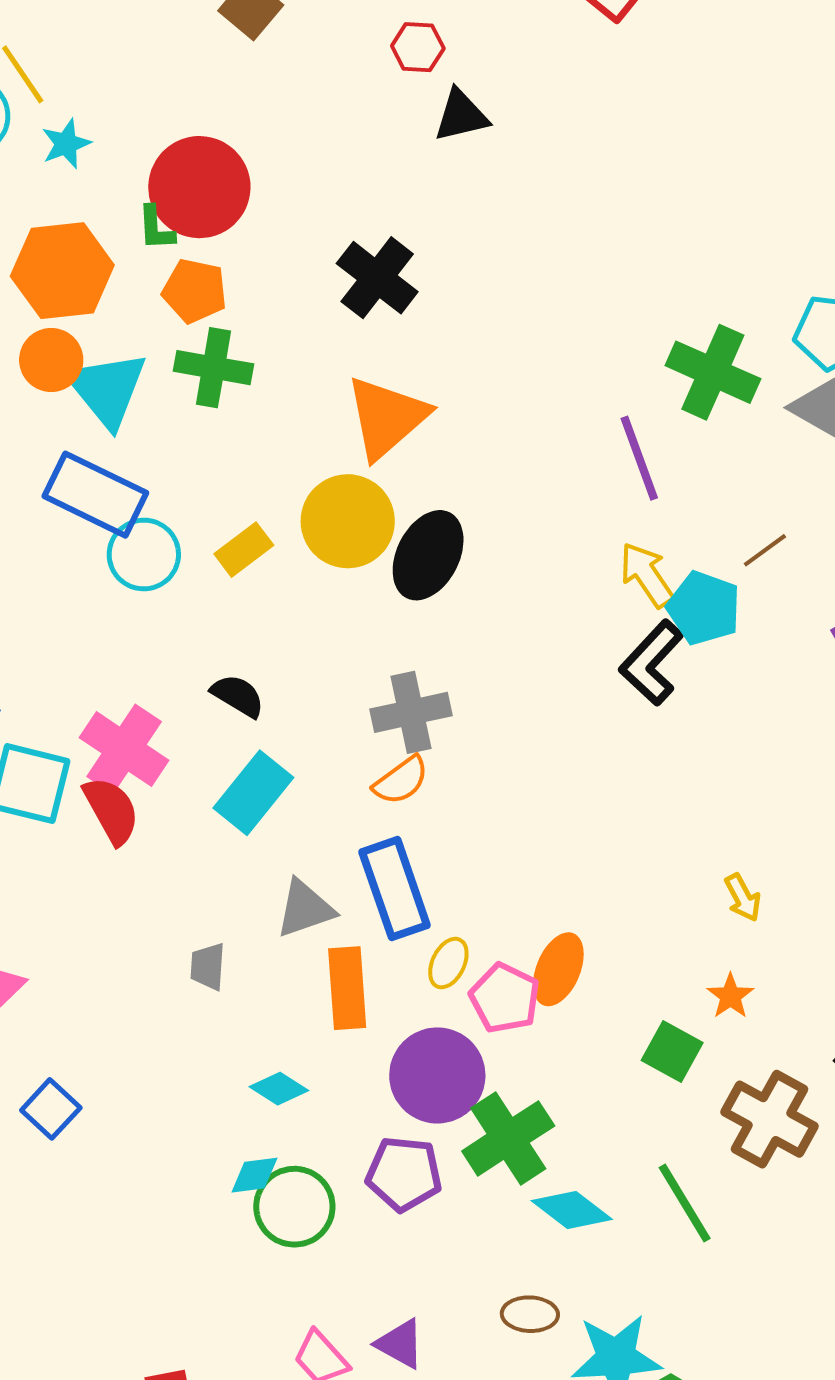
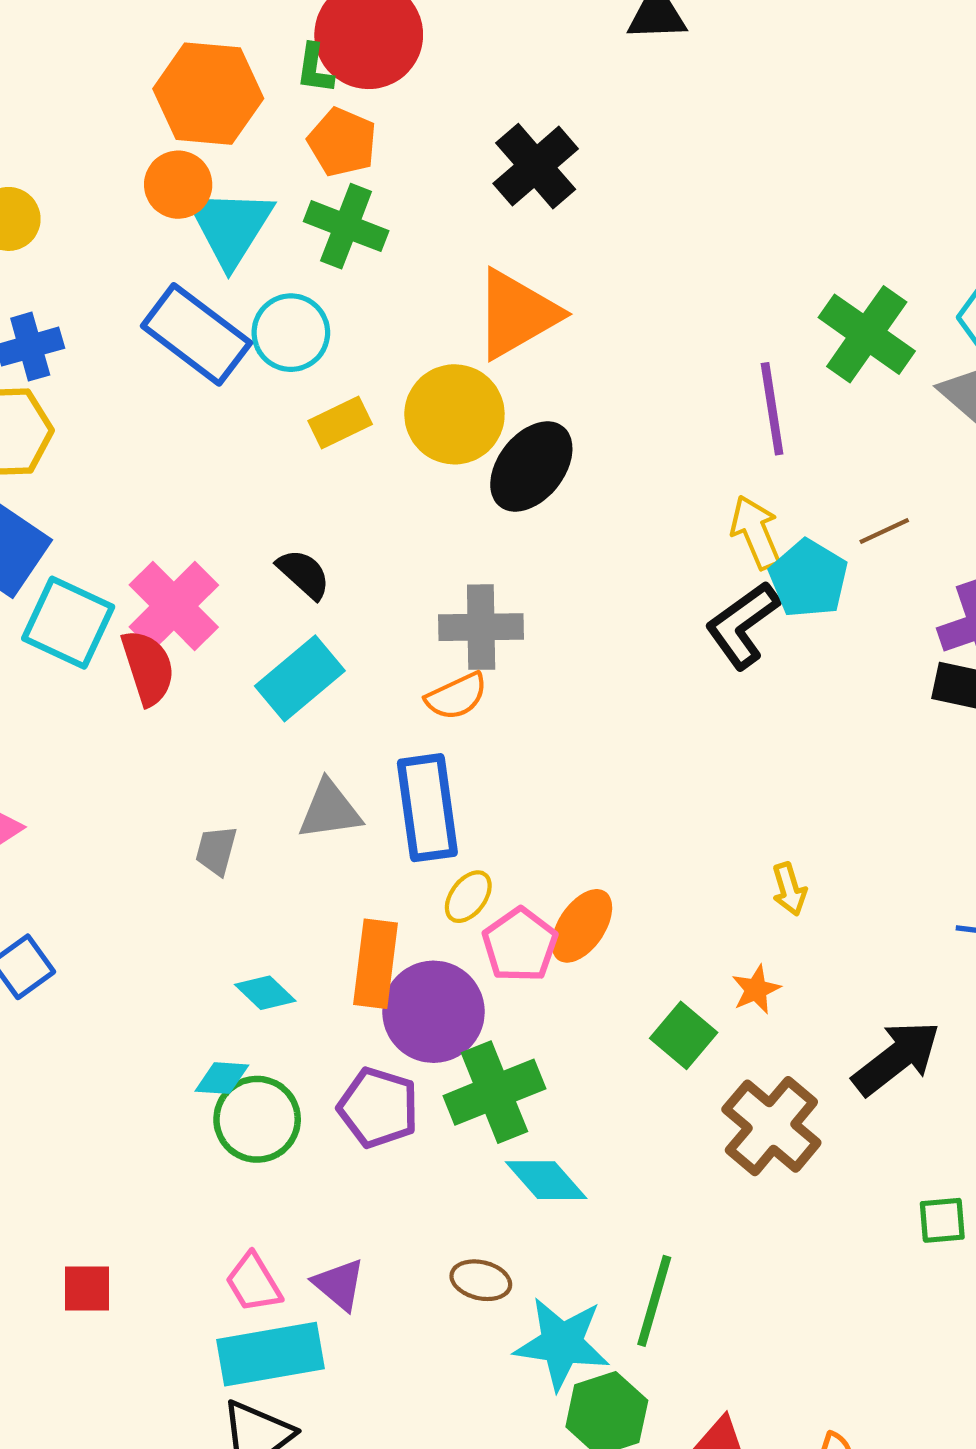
cyan circle: (144, 554) -> (291, 333), moved
orange rectangle: (347, 988) -> (375, 964), moved
green line: (685, 1203) -> (654, 1301), moved, turned 36

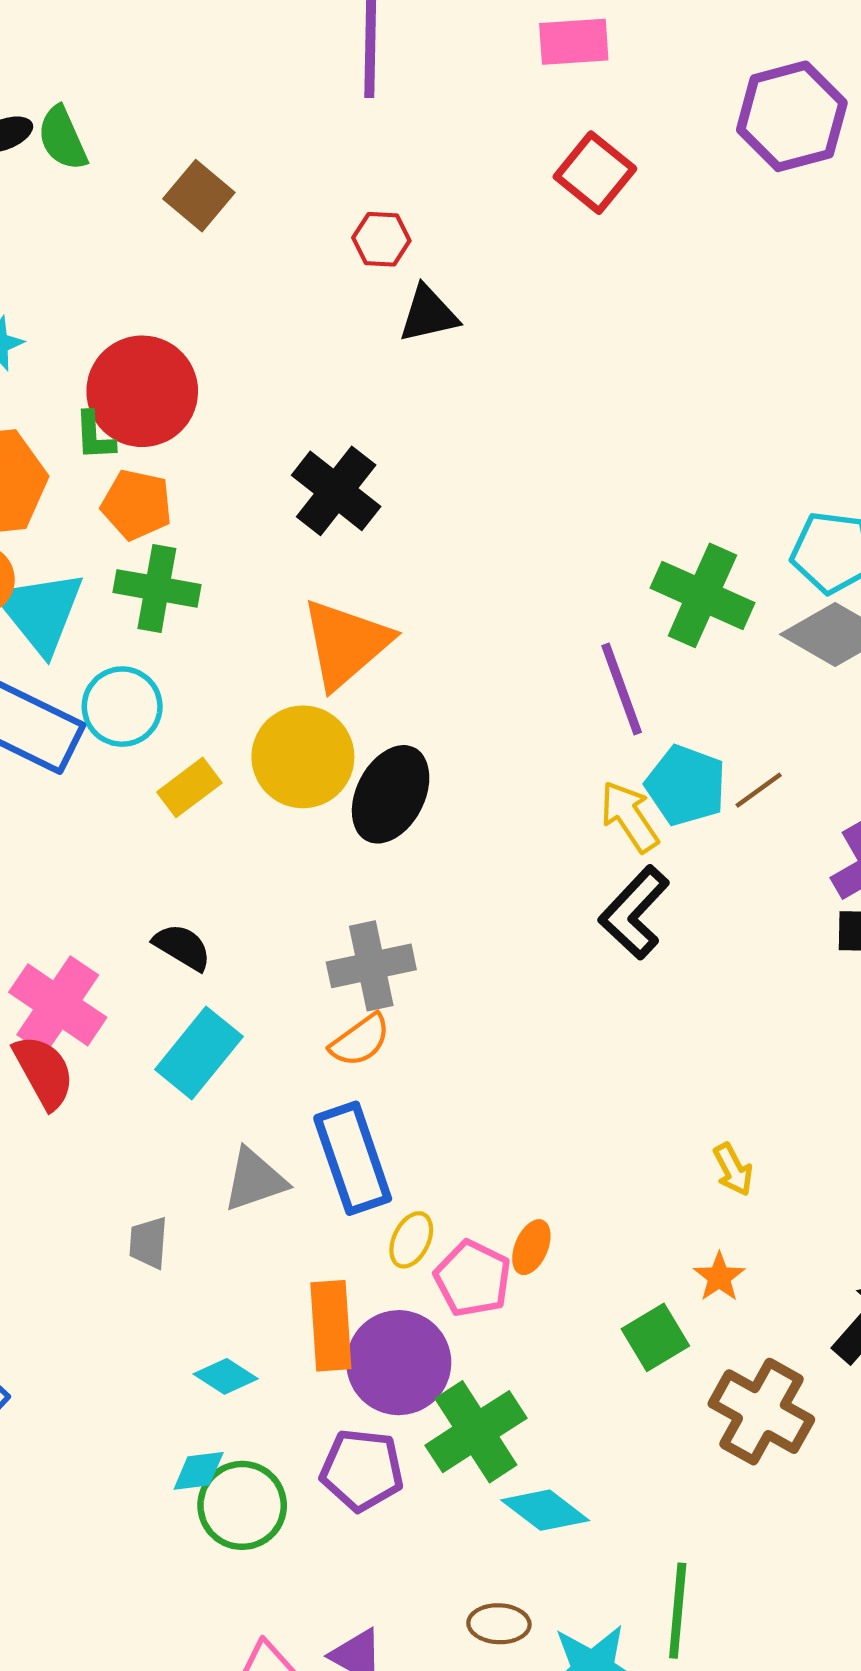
cyan pentagon: (808, 579) -> (686, 785), moved
orange ellipse: (582, 926) -> (531, 1247), size x0.7
green square: (684, 1035) -> (655, 1337), turned 30

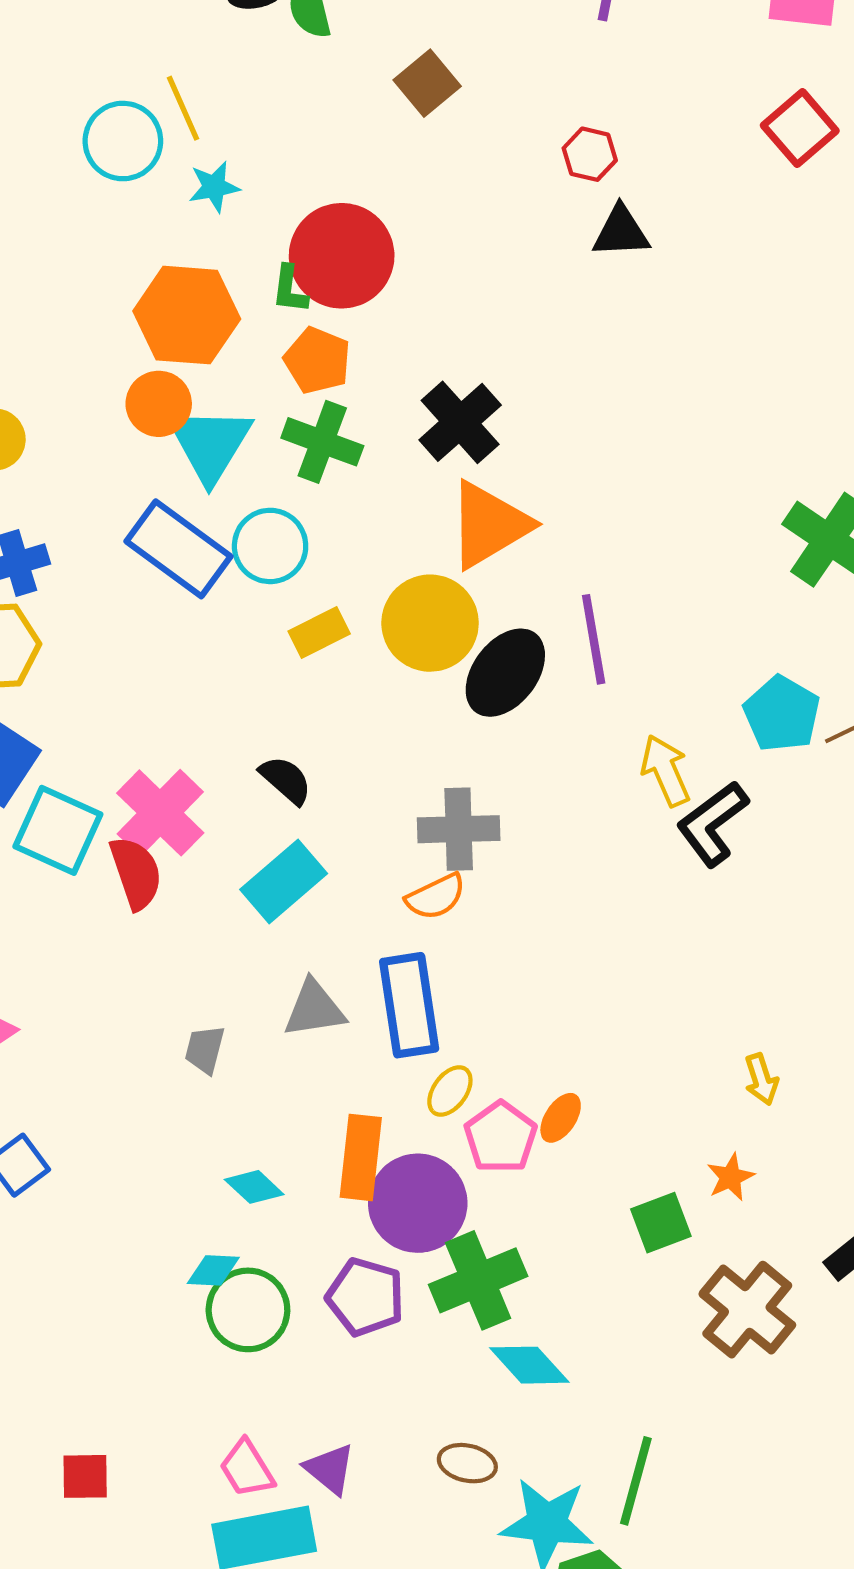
black cross: (336, 491) -> (460, 422), moved
purple line: (622, 689) -> (594, 639), moved
yellow arrow: (629, 817) -> (665, 771), moved

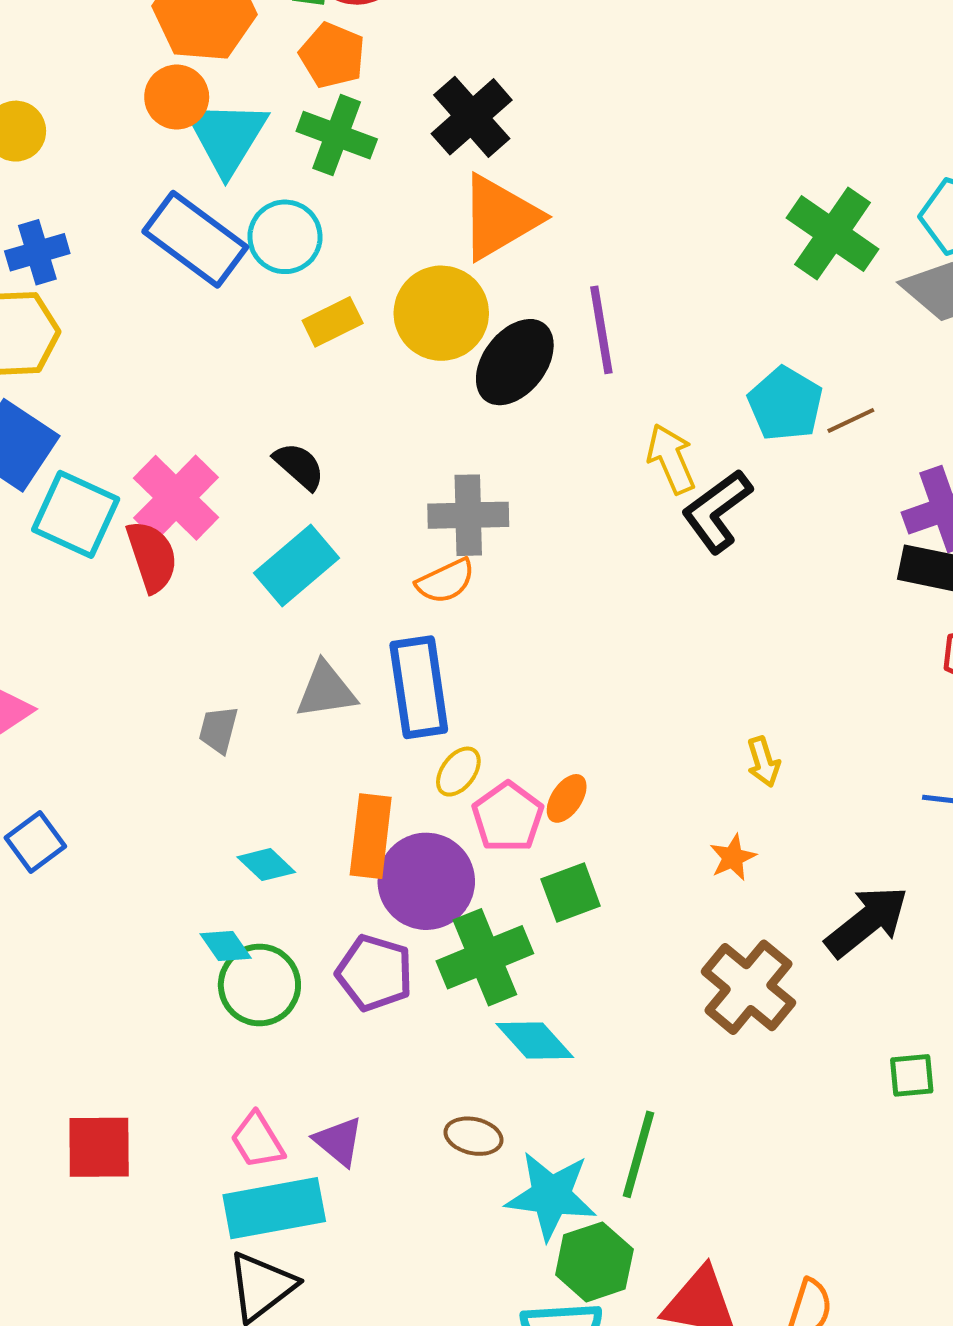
green square: (661, 1223) -> (571, 892), moved
cyan diamond: (213, 1270) -> (226, 946), turned 52
red square: (85, 1476) -> (99, 1147), size x1.4

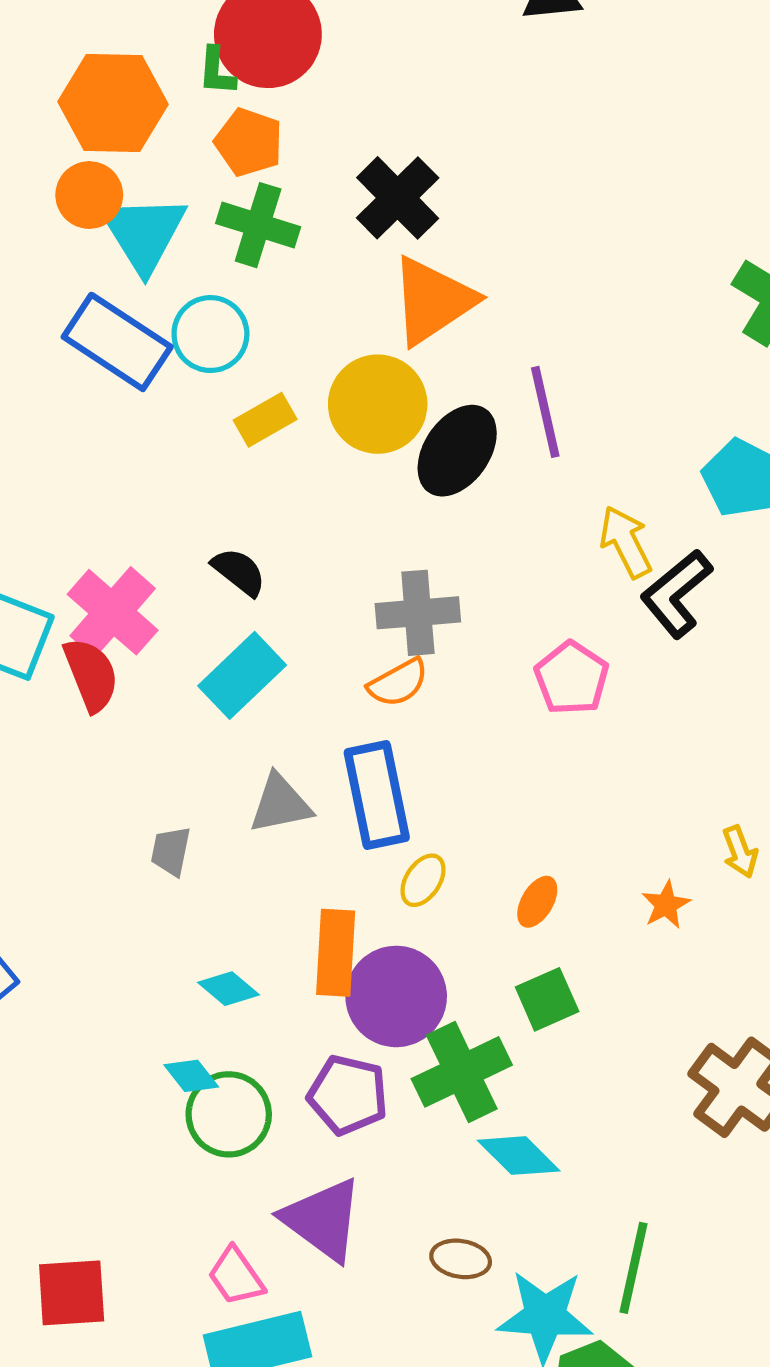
pink pentagon: (508, 817) -> (572, 678), moved
orange star: (733, 857) -> (666, 905), moved
purple triangle: (339, 1141) -> (323, 1220), moved, size x1.6

